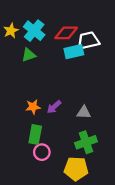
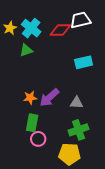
white trapezoid: (88, 41) -> (81, 20), moved
cyan rectangle: (74, 52) -> (84, 62), moved
purple arrow: (54, 107) -> (49, 98), size x1.5

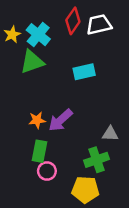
red diamond: (60, 30) -> (73, 21), moved, turned -55
green triangle: (26, 50) -> (32, 62), size x1.5
cyan rectangle: (84, 62) -> (84, 72), moved
gray triangle: (77, 103) -> (110, 134), moved

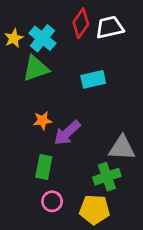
orange star: (37, 120) -> (42, 120), moved
gray triangle: (110, 134) -> (122, 148), size x1.5
pink circle: (47, 171) -> (52, 201), moved

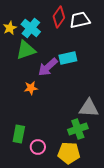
purple arrow: (67, 133) -> (48, 67), moved
green rectangle: (44, 167) -> (19, 134), moved

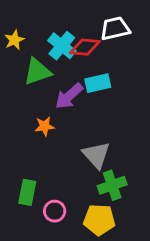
red diamond: (59, 17) -> (85, 47), moved, turned 60
cyan cross: (31, 28) -> (62, 46), moved
gray triangle: (89, 108) -> (96, 155), moved, turned 45

